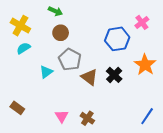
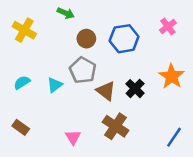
brown circle: (61, 33) -> (86, 39), moved
blue hexagon: (117, 39) -> (124, 39), moved
cyan semicircle: (24, 48) -> (22, 82), moved
brown cross: (87, 118) -> (116, 126), moved, size x1.5

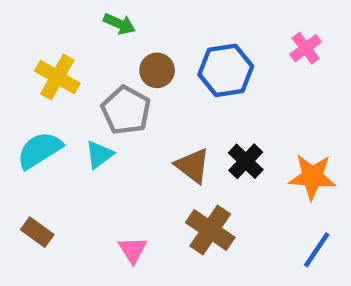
yellow cross: (24, 30) -> (57, 77), moved
gray pentagon: (83, 70) -> (126, 110), moved
orange star: (172, 76) -> (312, 177), moved, turned -30
cyan semicircle: (22, 82) -> (40, 150), size x1.5

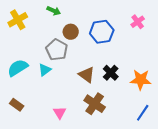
yellow cross: (57, 77) -> (18, 20), moved, turned 30

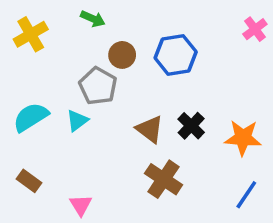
pink cross: (138, 22) -> (255, 29), moved
pink triangle: (60, 113) -> (81, 205), moved

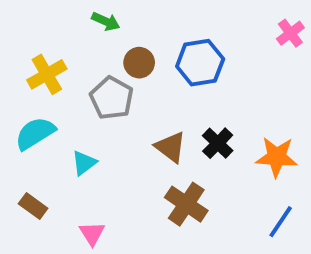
yellow cross: (31, 34) -> (47, 74), moved
cyan triangle: (77, 121) -> (84, 163), moved

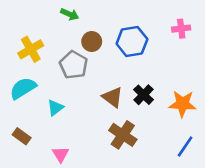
pink cross: (290, 33) -> (181, 29), moved, turned 30

